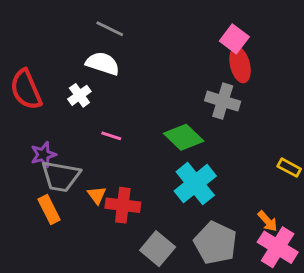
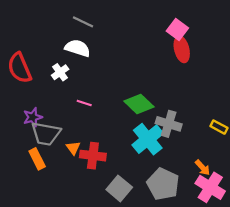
gray cross: (223, 101) -> (169, 124), moved

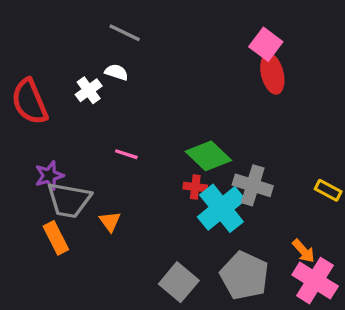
white semicircle: (78, 48) -> (116, 72), size x0.6
white cross: (60, 72) -> (89, 90), moved
red cross: (93, 156) -> (195, 187), moved, size x0.6

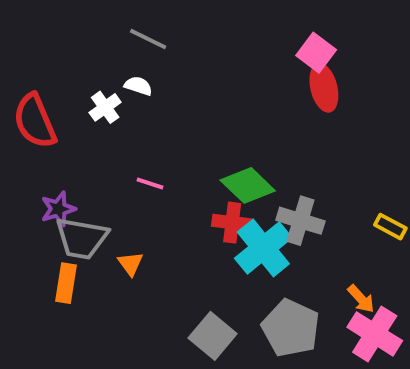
red cross: (195, 187) -> (232, 223), size x1.4
orange rectangle: (56, 238) -> (66, 283), turned 36

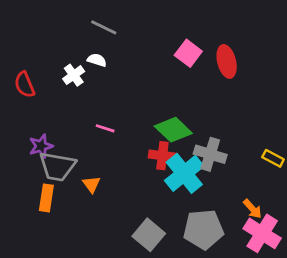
pink square: (316, 53) -> (188, 53), moved
red semicircle: (35, 121) -> (25, 85), size x0.7
gray pentagon: (291, 328) -> (203, 229), turned -30

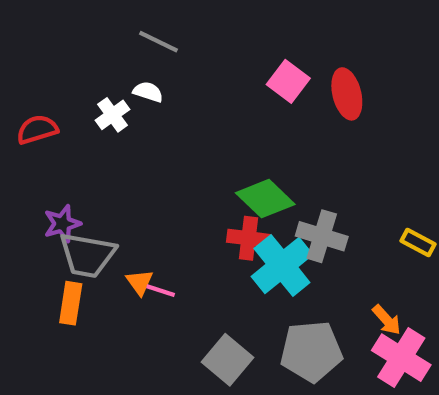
red semicircle: (25, 85) -> (37, 129), turned 96
pink line: (105, 128) -> (161, 291), moved

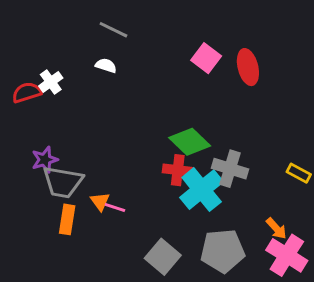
white cross: (112, 115) -> (51, 82), moved
orange rectangle: (71, 303) -> (67, 219), moved

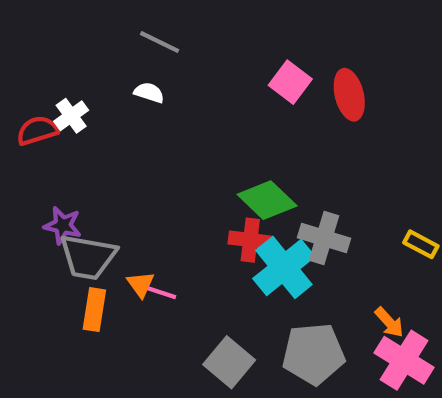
purple star: (45, 160) -> (63, 225), turned 30

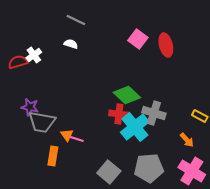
orange rectangle: (94, 310) -> (53, 156), moved
orange arrow: (389, 322) -> (187, 140), moved

